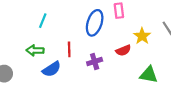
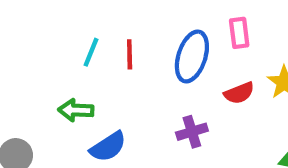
red line: (69, 49) -> (130, 54), moved
red semicircle: (123, 50) -> (239, 93), moved

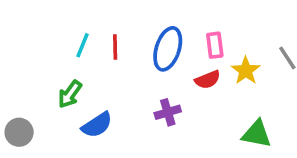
pink rectangle: (239, 33) -> (215, 45), moved
green arrow: (76, 110) -> (70, 94), turned -56

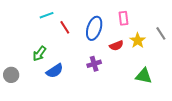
cyan line: (82, 45) -> (47, 15), moved, turned 48
pink rectangle: (215, 45) -> (123, 18), moved
red line: (115, 47) -> (65, 27), turned -32

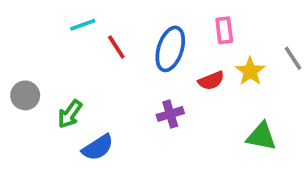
green arrow: (39, 54) -> (70, 114), moved
blue semicircle: (55, 71) -> (98, 147), moved
gray circle: (11, 75) -> (25, 95), moved

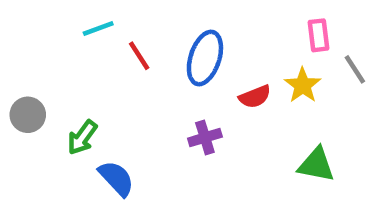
pink rectangle: (224, 30) -> (319, 35), moved
blue semicircle: (98, 147) -> (116, 178), turned -100

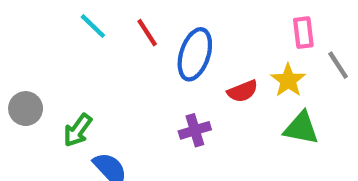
cyan line: (98, 28) -> (93, 26), turned 64
red line: (139, 56) -> (147, 33), moved
green triangle: (316, 165) -> (301, 128), moved

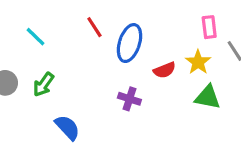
cyan line: (93, 26) -> (35, 37), moved
green arrow: (78, 130) -> (43, 84), moved
purple cross: (195, 130) -> (129, 99), turned 35

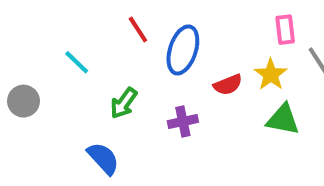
cyan line: (35, 37) -> (77, 62), moved
green arrow: (43, 84) -> (124, 103), moved
purple cross: (129, 99) -> (183, 122), turned -30

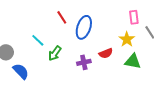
cyan line: (77, 62) -> (38, 40), moved
red semicircle: (228, 85) -> (106, 53), moved
blue semicircle: (103, 158) -> (21, 71), moved

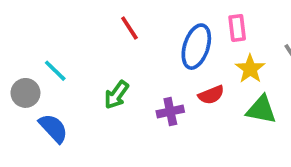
pink rectangle: (134, 17) -> (237, 28), moved
blue ellipse: (84, 27) -> (196, 47), moved
cyan line: (38, 40) -> (55, 71), moved

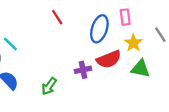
green arrow: (116, 95) -> (49, 86), moved
red semicircle: (211, 95) -> (109, 59), size x1.5

